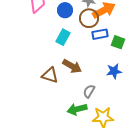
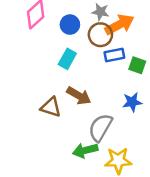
gray semicircle: (89, 91) -> (100, 128), size x1.6

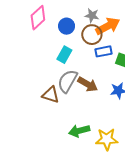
brown arrow: (79, 96) -> (88, 84), moved
gray semicircle: (100, 128) -> (68, 81), moved

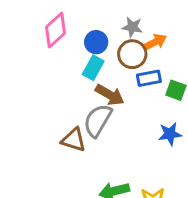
orange arrow: (108, 26) -> (155, 42), size x0.7
cyan rectangle: (64, 55) -> (93, 68), moved
brown arrow: (88, 84) -> (110, 95), moved

